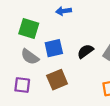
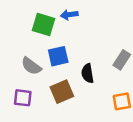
green square: (29, 28) -> (44, 24), moved
black semicircle: (85, 51) -> (88, 73), moved, turned -63

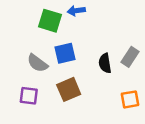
black semicircle: (88, 73) -> (105, 63), moved

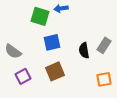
gray semicircle: (37, 63) -> (13, 51), moved
purple square: (29, 96) -> (23, 76), turned -35

